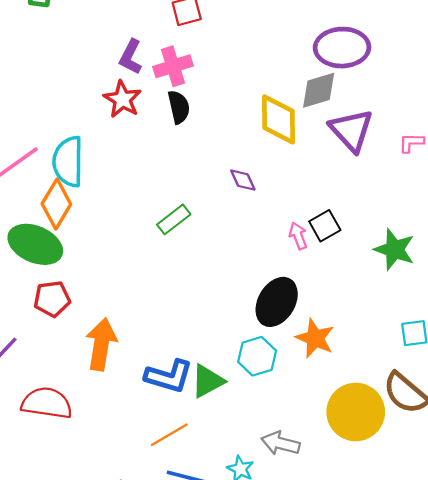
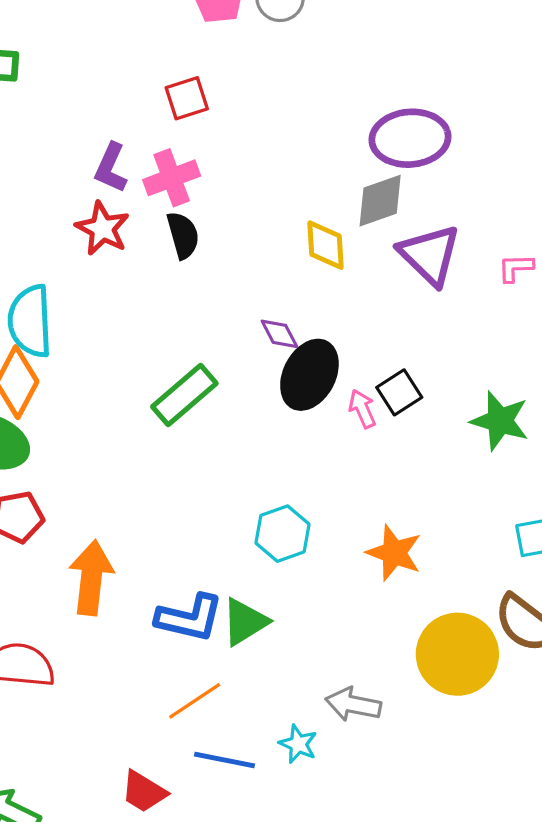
yellow diamond: (279, 119) -> (325, 245), size x0.7
green rectangle: (174, 219) -> (184, 395), size x1.4
black ellipse: (277, 302) -> (309, 375), moved
cyan hexagon: (257, 356) -> (283, 534), moved

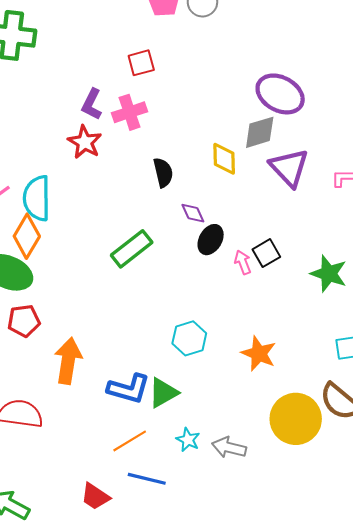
purple ellipse: (410, 138) -> (280, 94), turned 30
black semicircle: (183, 235) -> (163, 173), moved
black ellipse: (309, 375) -> (211, 240), size x0.7
cyan star: (298, 744) -> (188, 440), moved

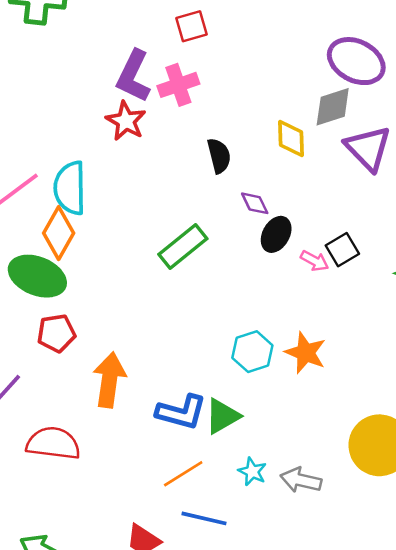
purple L-shape: (92, 104) -> (133, 76), size x1.4
pink arrow: (243, 262) -> (315, 261), turned 140
orange star: (259, 354) -> (306, 353), moved

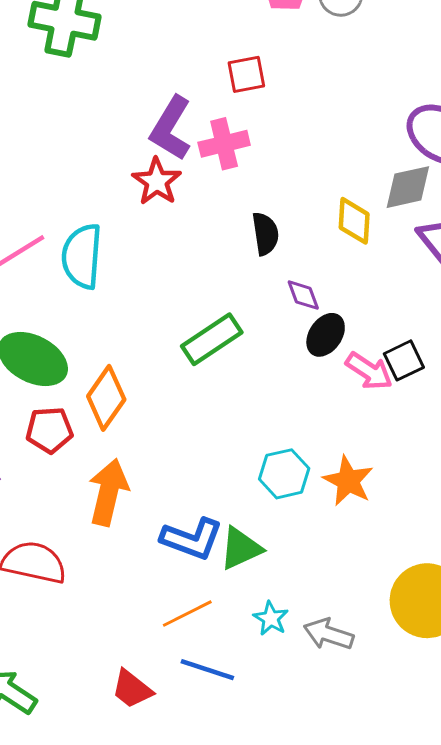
orange diamond: (59, 233) -> (106, 398), moved
pink arrow: (315, 261) -> (369, 371), size x1.4

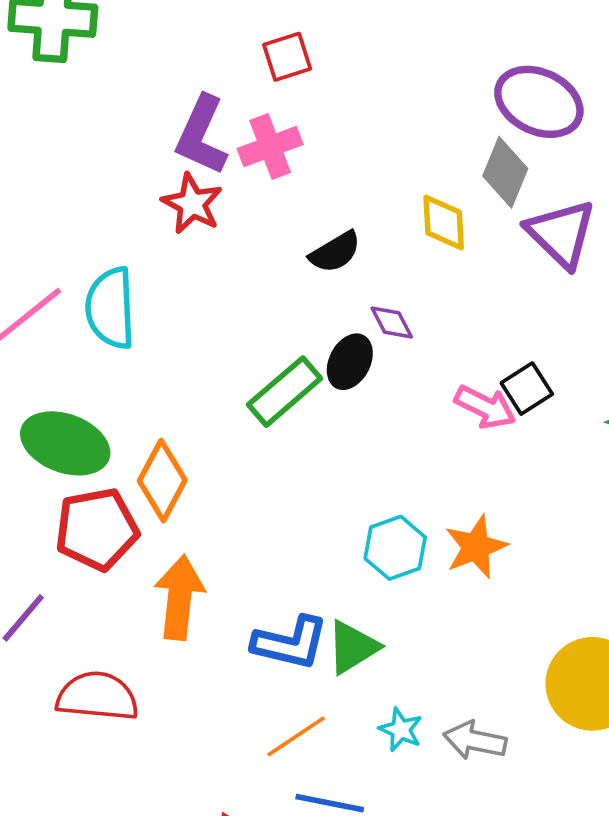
gray diamond: (408, 187) -> (505, 172), turned -48
black semicircle: (265, 234) -> (335, 252), turned 75
black ellipse: (326, 335) -> (350, 362), moved
red pentagon: (50, 430) -> (97, 529), size x1.4
orange star: (348, 481) -> (476, 547), turned 30

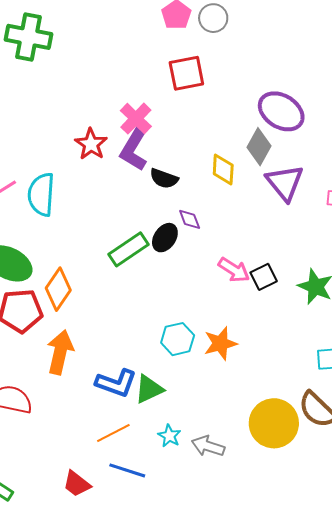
red square: (287, 57) -> (186, 73), moved, size x1.4
purple L-shape: (202, 135) -> (134, 150), moved
pink cross: (270, 147) -> (136, 119), turned -32
black semicircle: (335, 252) -> (164, 179), turned 44
black square: (527, 389) -> (264, 277), moved

